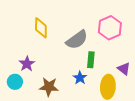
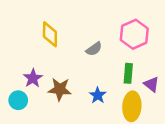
gray semicircle: (77, 40) -> (94, 49), size x0.6
green rectangle: (91, 60) -> (128, 73), moved
brown star: (49, 87) -> (60, 89), moved

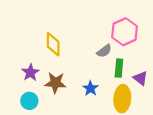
yellow diamond: (50, 34) -> (53, 44), moved
gray semicircle: (94, 49) -> (104, 51), moved
cyan circle: (18, 100) -> (29, 101), moved

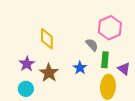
gray semicircle: (104, 51) -> (92, 45), turned -96
brown star: (55, 83) -> (49, 73), turned 30
blue star: (91, 88) -> (80, 68), moved

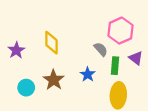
purple star: (27, 64) -> (16, 50), moved
purple triangle: (124, 69) -> (136, 58), moved
cyan circle: (26, 89) -> (26, 88), moved

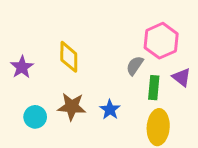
gray semicircle: (101, 49) -> (135, 66), turned -104
blue star: (88, 74) -> (110, 110), moved
brown star: (54, 80) -> (72, 107), turned -30

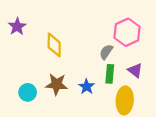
purple star: (22, 67) -> (17, 26), moved
purple triangle: (182, 77) -> (135, 70), moved
green rectangle: (154, 88) -> (110, 74), moved

